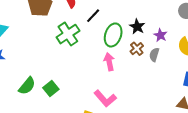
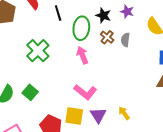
black line: (93, 16) -> (58, 13), turned -49
green cross: (68, 34) -> (38, 51), moved
purple star: (160, 35) -> (127, 12), moved

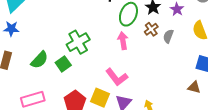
green cross: (38, 51) -> (78, 42), moved

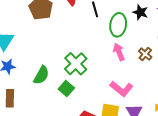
brown cross: (151, 29) -> (145, 54), moved
green semicircle: (39, 60) -> (41, 75), moved

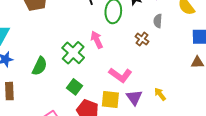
pink arrow: (119, 52) -> (97, 40), moved
green square: (66, 89) -> (74, 87), moved

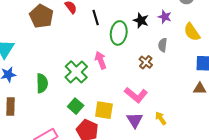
green semicircle: (40, 66) -> (42, 83), turned -30
pink L-shape: (120, 75) -> (136, 95), moved
yellow square: (110, 99) -> (104, 110), moved

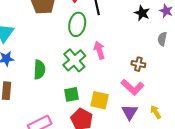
green ellipse: (119, 33) -> (77, 24), moved
brown cross: (146, 62) -> (138, 64), moved, turned -32
green square: (76, 106) -> (72, 94), turned 35

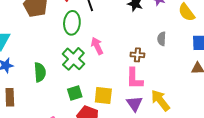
gray semicircle: (162, 39) -> (162, 39), moved
pink L-shape: (132, 87) -> (134, 78), turned 55
yellow arrow: (156, 112) -> (160, 100), size x1.6

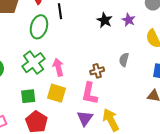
pink arrow: (97, 46) -> (58, 67), moved
brown cross: (137, 55) -> (97, 71), turned -32
yellow square: (103, 95) -> (56, 93), moved

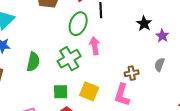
purple star: (129, 20) -> (162, 36), moved
pink arrow: (58, 67) -> (95, 46), moved

